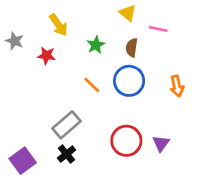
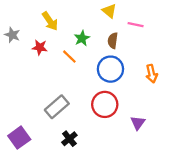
orange line: (92, 85) -> (69, 57), moved
red circle: (126, 141) -> (105, 104), moved
black cross: (66, 154) -> (69, 139), moved

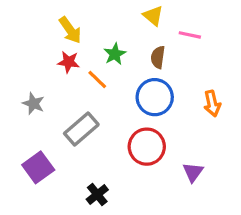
gray star: (12, 35) -> (33, 104), moved
red star: (40, 47) -> (69, 62), moved
gray rectangle: (57, 107) -> (81, 129), moved
purple square: (19, 138) -> (38, 167), moved

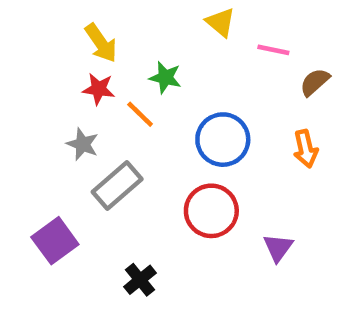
green star: (115, 54) -> (165, 77), turned -30
brown semicircle: (158, 57) -> (315, 82), moved, turned 40
gray star: (33, 104) -> (83, 144), moved

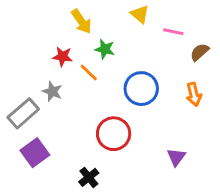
yellow arrow: (101, 43) -> (81, 21), moved
gray rectangle: (117, 186) -> (23, 113), moved
red circle: (211, 211) -> (114, 134), moved

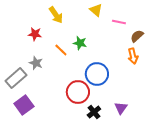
green star: (105, 49) -> (80, 43), moved
red star: (63, 56) -> (35, 34), moved
blue circle: (141, 89) -> (97, 74), moved
orange arrow: (194, 94) -> (133, 56), moved
black cross: (89, 177) -> (94, 112), moved

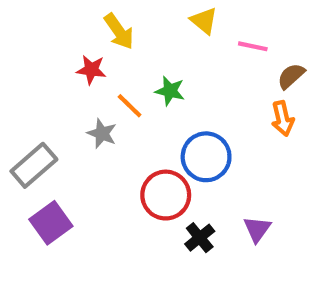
red star: (35, 34) -> (91, 70), moved
gray star: (36, 63) -> (102, 133), moved

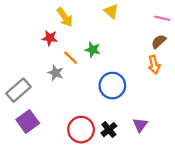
pink line: (253, 46) -> (162, 18), moved
red circle: (166, 195) -> (81, 130), moved

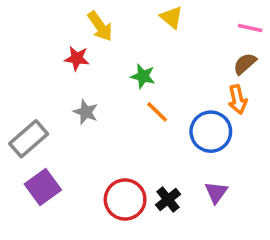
orange line: (71, 58) -> (157, 112), moved
blue circle: (112, 86) -> (211, 132), moved

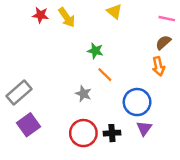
red star: (77, 58) -> (40, 15), moved
gray star: (86, 112) -> (83, 94), moved
blue circle: (211, 132) -> (137, 102), moved
black cross: (168, 200) -> (112, 133), turned 35

